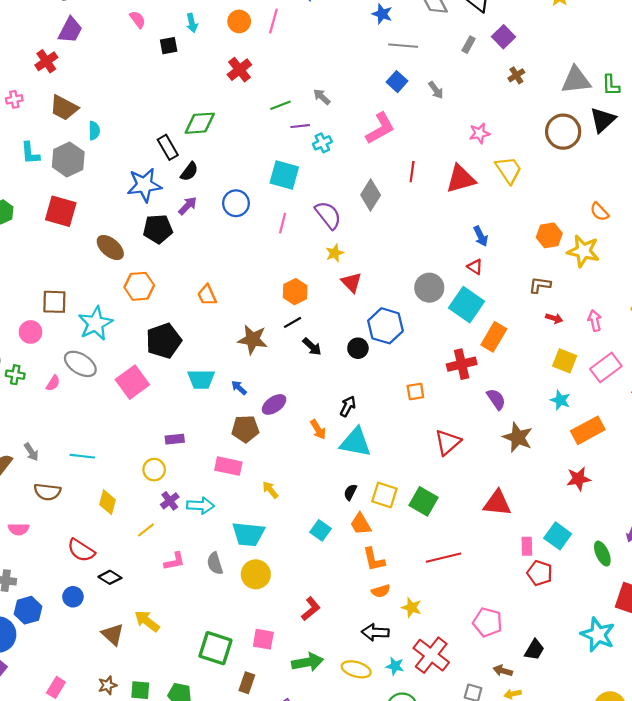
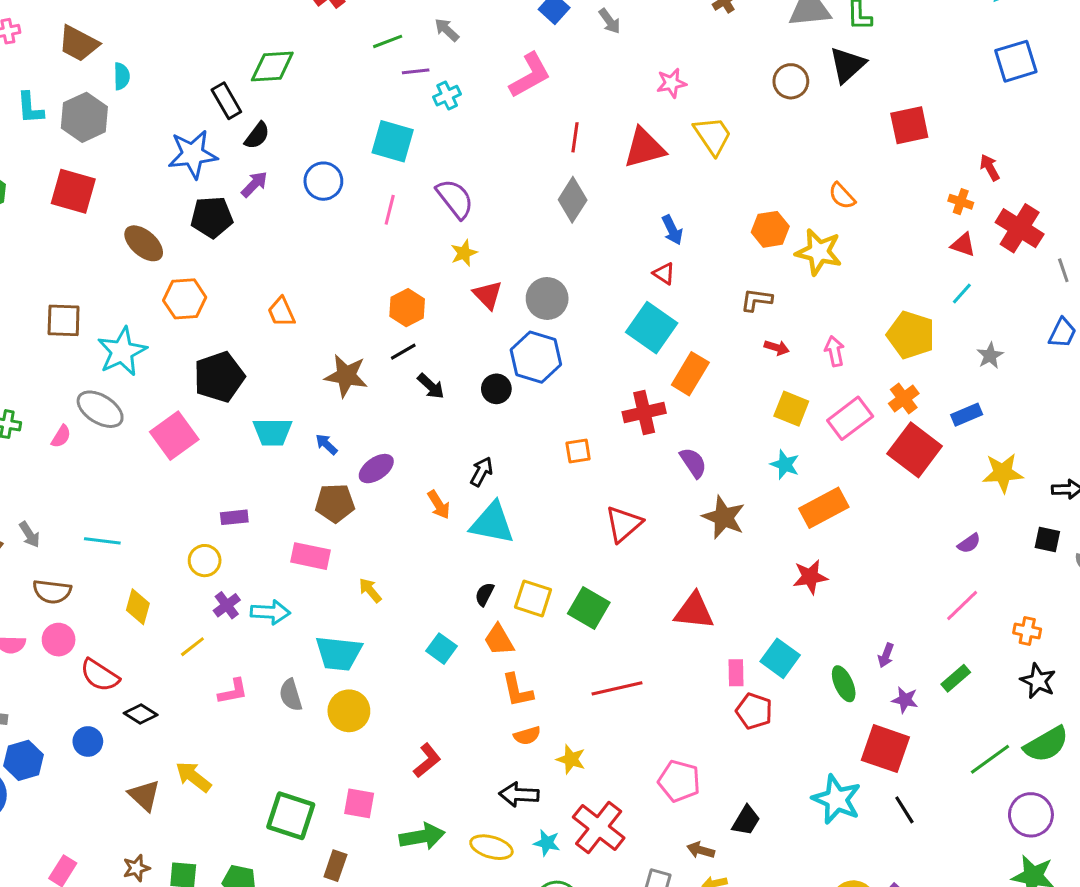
brown circle: (563, 132) -> (791, 81), size x0.7
gray diamond: (371, 195) -> (573, 200), moved
gray circle: (429, 288) -> (547, 298), moved
pink circle: (30, 332) -> (59, 640), moved

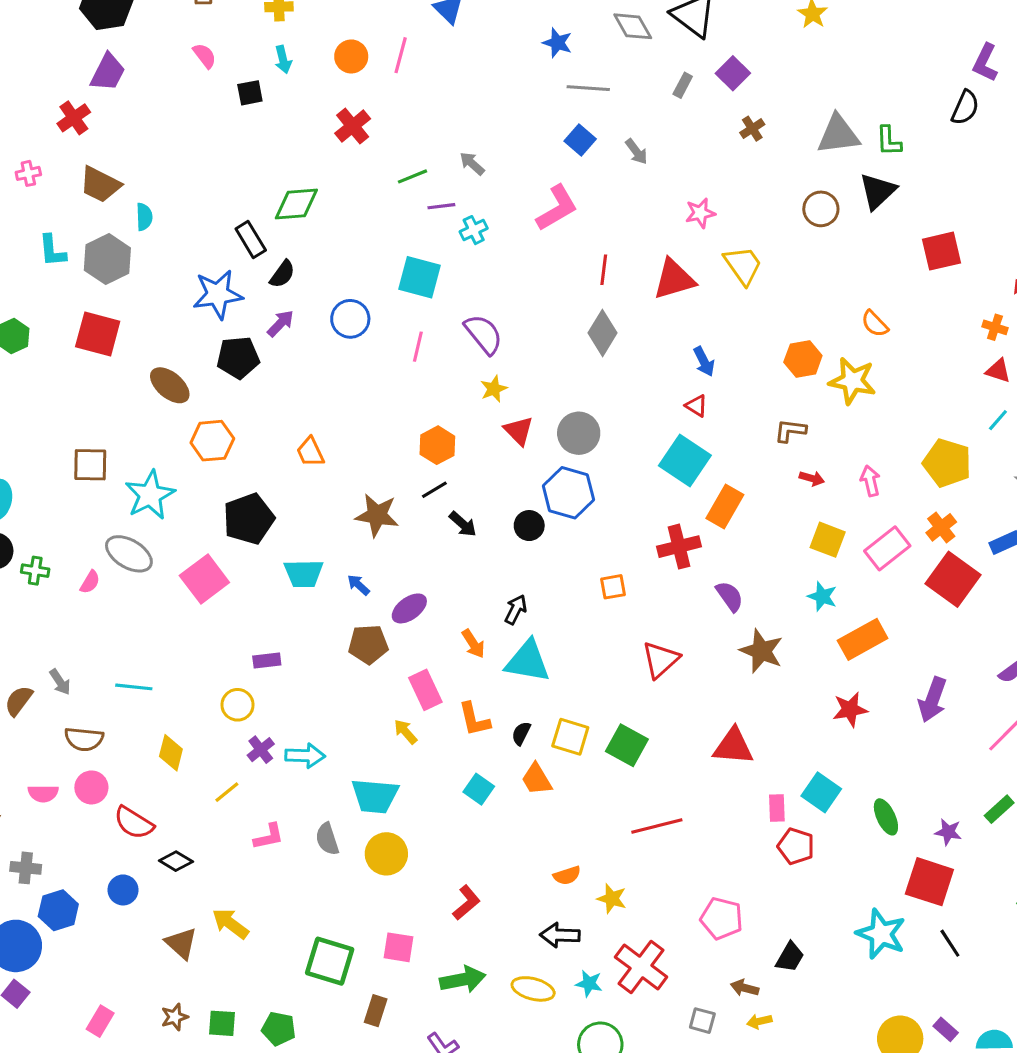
pink rectangle: (310, 556) -> (425, 690), moved, turned 54
purple arrow: (886, 655) -> (933, 700), moved, size x1.8
orange L-shape: (517, 690) -> (474, 719), moved

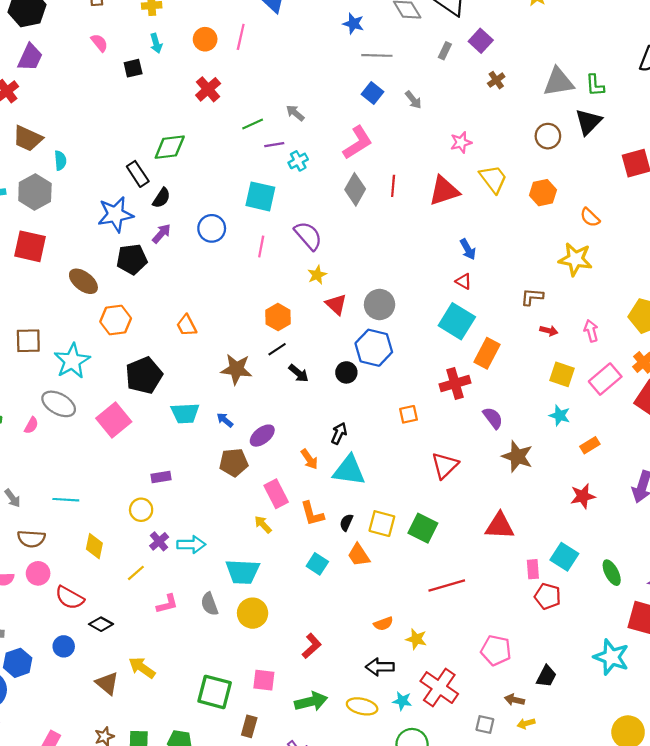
gray diamond: (602, 333) -> (355, 189), moved
orange hexagon: (803, 359) -> (543, 193), moved
orange rectangle: (863, 639) -> (590, 445), size x0.6

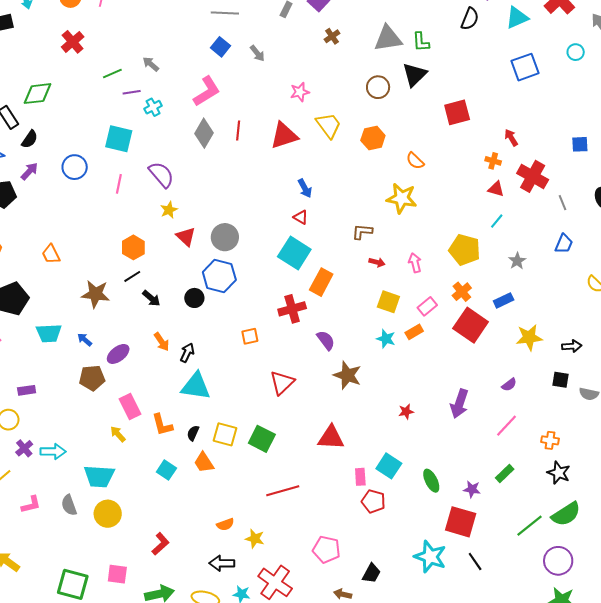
pink rectangle: (605, 379) -> (427, 306), size x0.7
orange rectangle: (590, 445) -> (414, 332), moved
orange arrow: (309, 459) -> (162, 342), moved
red star: (583, 496) -> (406, 412), size x0.7

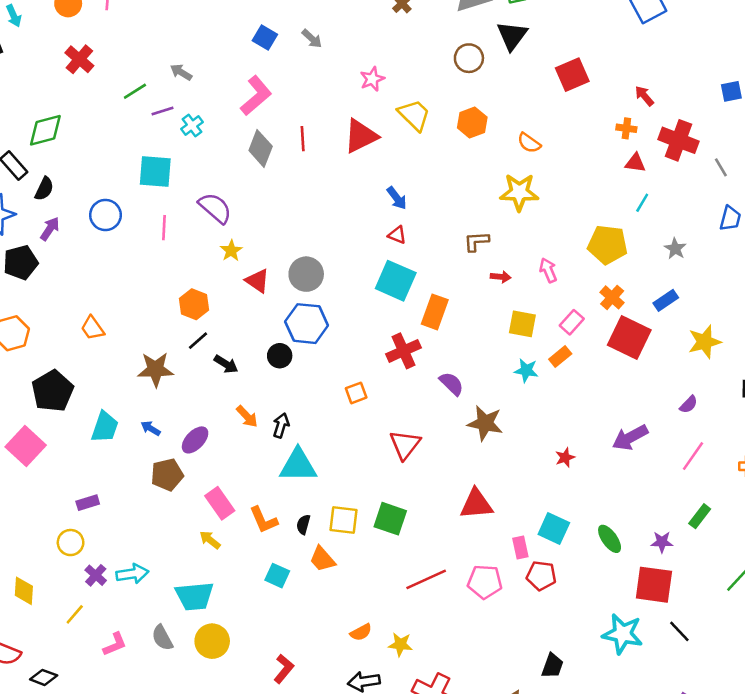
cyan trapezoid: (49, 333) -> (105, 427), turned -60
purple arrow: (459, 404) -> (630, 438), turned 52
pink pentagon: (326, 549) -> (485, 582), moved

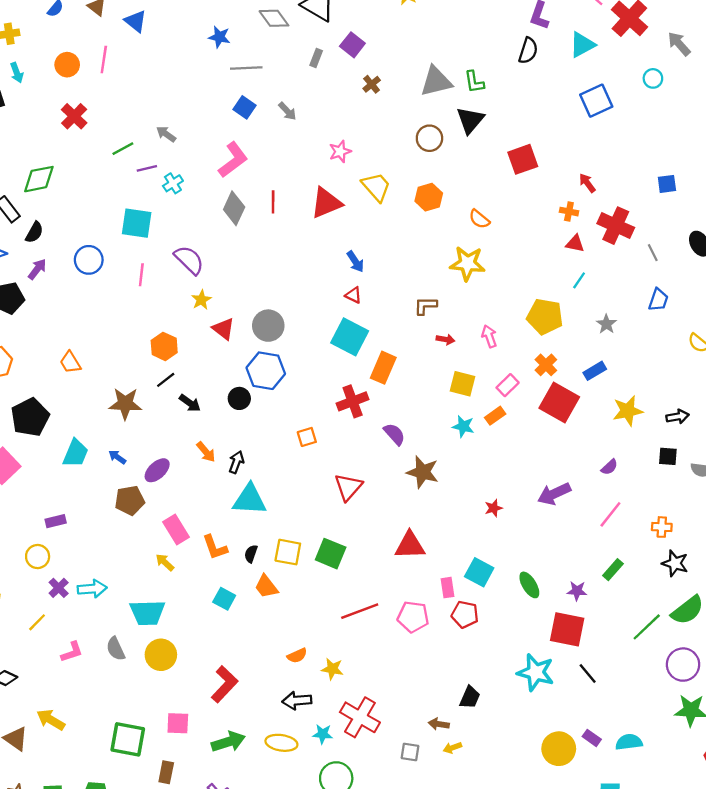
red L-shape: (284, 669) -> (225, 684), size x1.4

